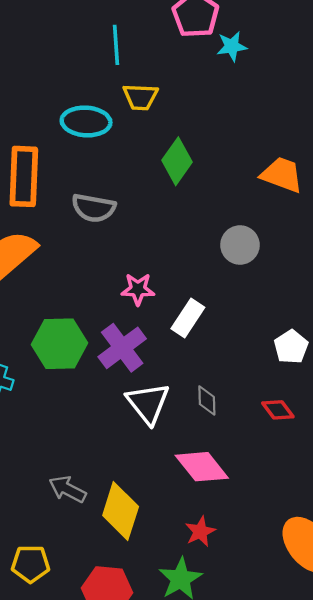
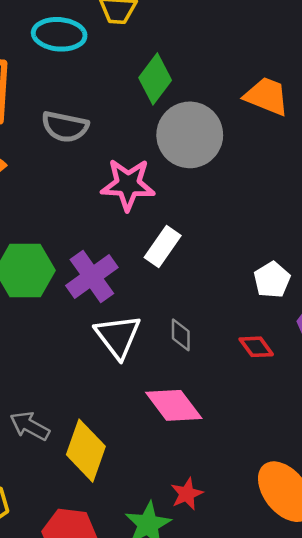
gray circle: (240, 245) -> (190, 135), moved, size x1.6
pink star: (138, 289) -> (128, 184), moved, size x1.5
red star: (200, 532) -> (187, 494), moved

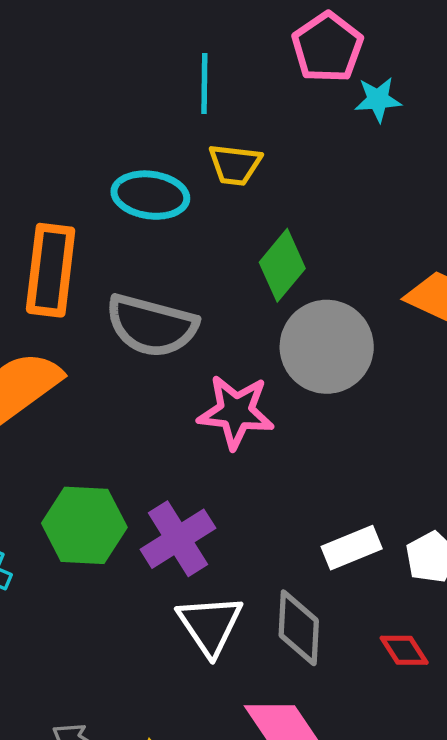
gray semicircle: (65, 127) -> (152, 326), size x1.4
white rectangle: (163, 247) -> (352, 548), moved, turned 30
gray diamond: (181, 335) -> (299, 628), size x1.6

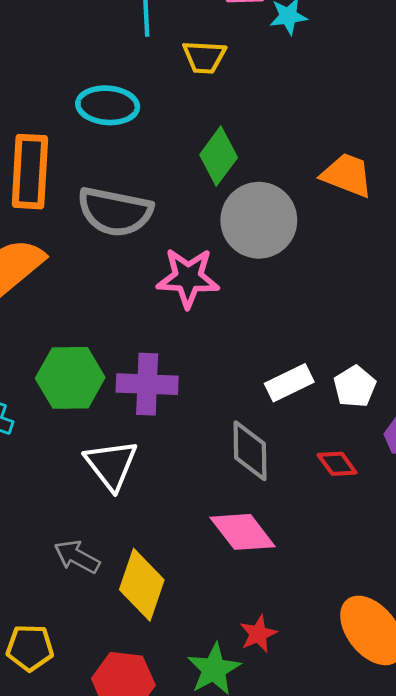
yellow trapezoid: (235, 165) -> (204, 57), moved
purple cross: (178, 539) -> (147, 384), turned 38
white triangle: (210, 625) -> (111, 465), moved

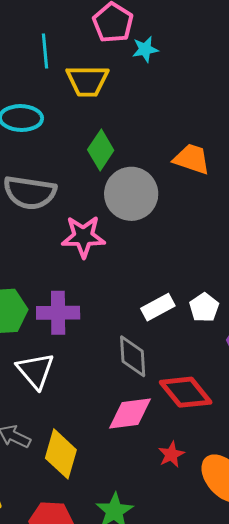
yellow trapezoid: (204, 57) -> (87, 81), size x1.4
red diamond: (337, 464) -> (186, 392), moved, size x1.8
pink diamond: (242, 532) -> (130, 414), turned -57
red star: (258, 634) -> (171, 454), moved

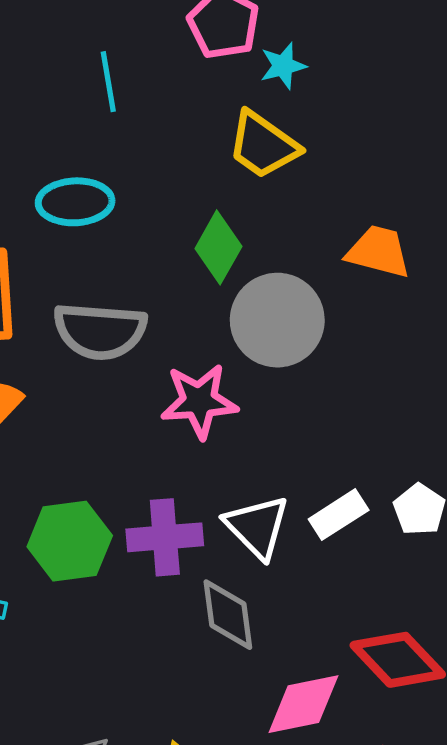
yellow trapezoid: (87, 81) -> (263, 145), moved, turned 39
gray diamond: (133, 356) -> (228, 615), moved
white triangle: (35, 371) -> (257, 527), moved

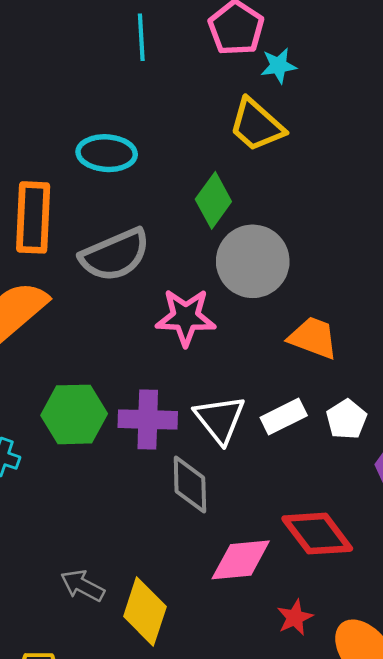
cyan line: (108, 82) -> (141, 37), moved
orange trapezoid: (379, 252) -> (313, 338), moved
gray semicircle: (100, 331) -> (115, 255), turned -34

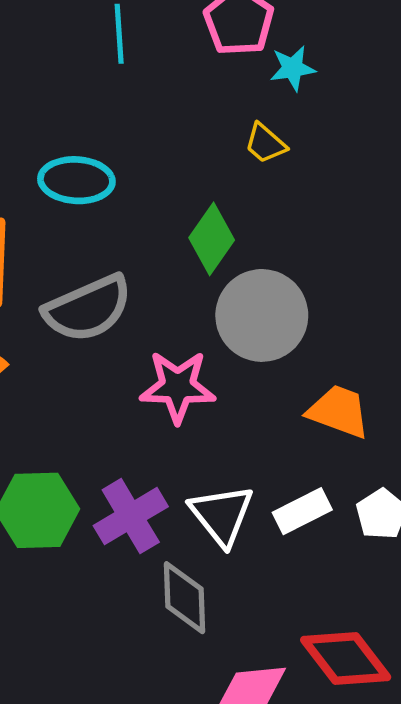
yellow trapezoid: (257, 125) -> (265, 143), size x0.6
purple cross: (148, 420) -> (131, 516), turned -32

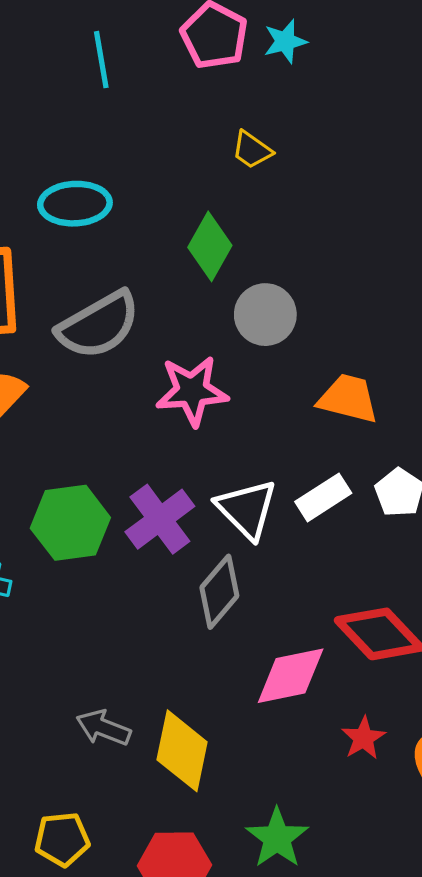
cyan star: (293, 68) -> (285, 41), moved
gray circle: (262, 315) -> (265, 315), size x0.7
gray diamond: (185, 598) -> (219, 592), turned 48

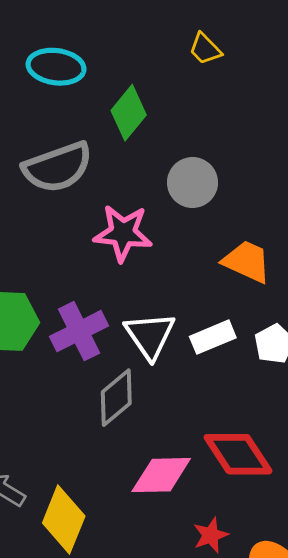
green diamond: (210, 246) -> (129, 113), moved

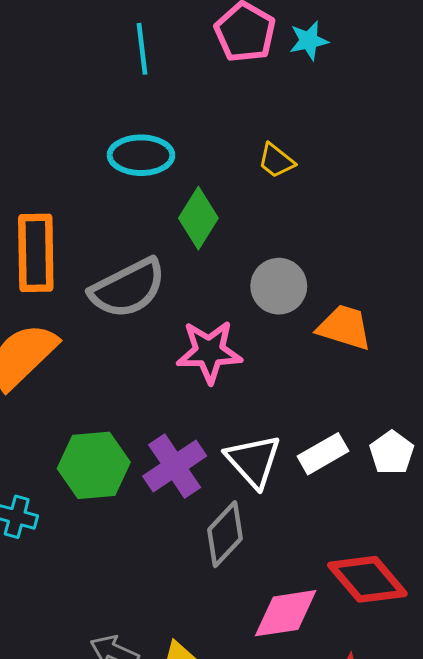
yellow trapezoid: (205, 49) -> (276, 161), moved
cyan ellipse: (56, 67) -> (141, 155), moved
orange trapezoid: (247, 262) -> (344, 327), moved

